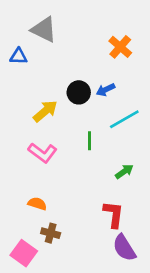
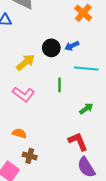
cyan line: (124, 119) -> (86, 68), turned 35
red L-shape: (114, 214) -> (78, 142), turned -30

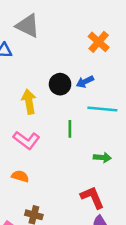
yellow arrow: (26, 62) -> (29, 102), turned -60
green arrow: (86, 109) -> (102, 158), turned 40
orange semicircle: (19, 133) -> (20, 176), moved

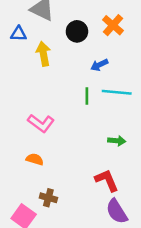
black circle: (60, 84) -> (77, 31), moved
yellow arrow: (29, 102) -> (43, 54), moved
green line: (70, 129) -> (87, 96), moved

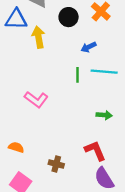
blue triangle: (19, 34) -> (16, 19), size x1.5
orange semicircle: (35, 159) -> (16, 147), moved
brown cross: (48, 198) -> (56, 164), moved

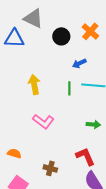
yellow arrow: (38, 37) -> (34, 84), moved
pink L-shape: (36, 99) -> (43, 121), moved

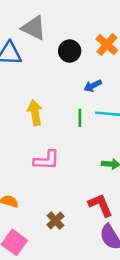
pink L-shape: (43, 121) -> (47, 160), turned -35
brown cross: (50, 168) -> (55, 221), turned 32

